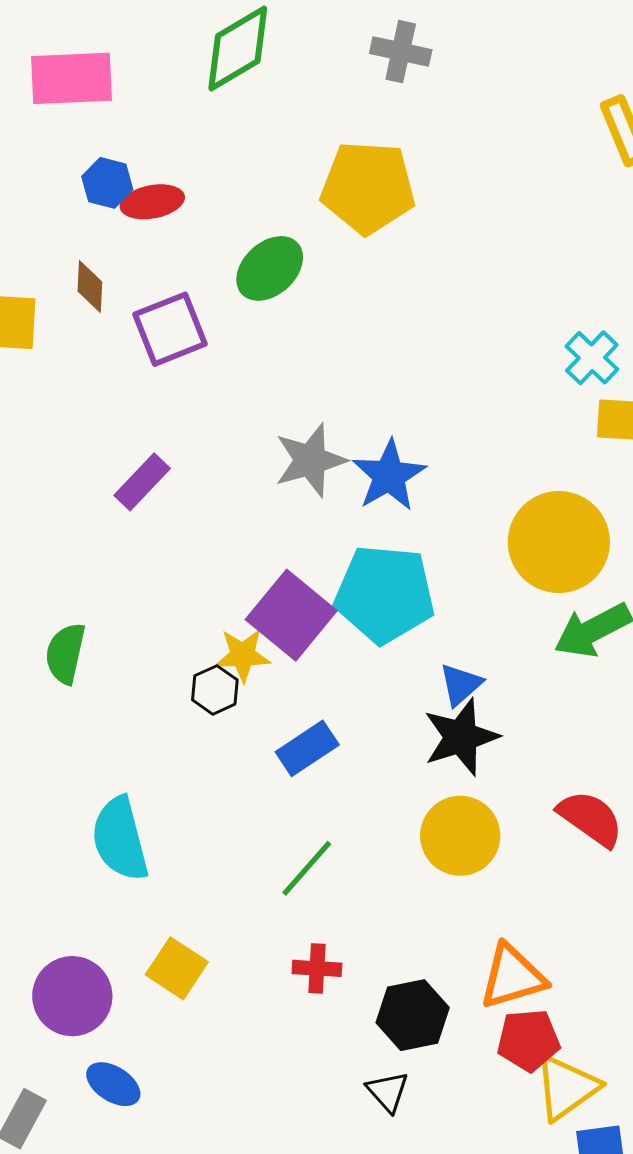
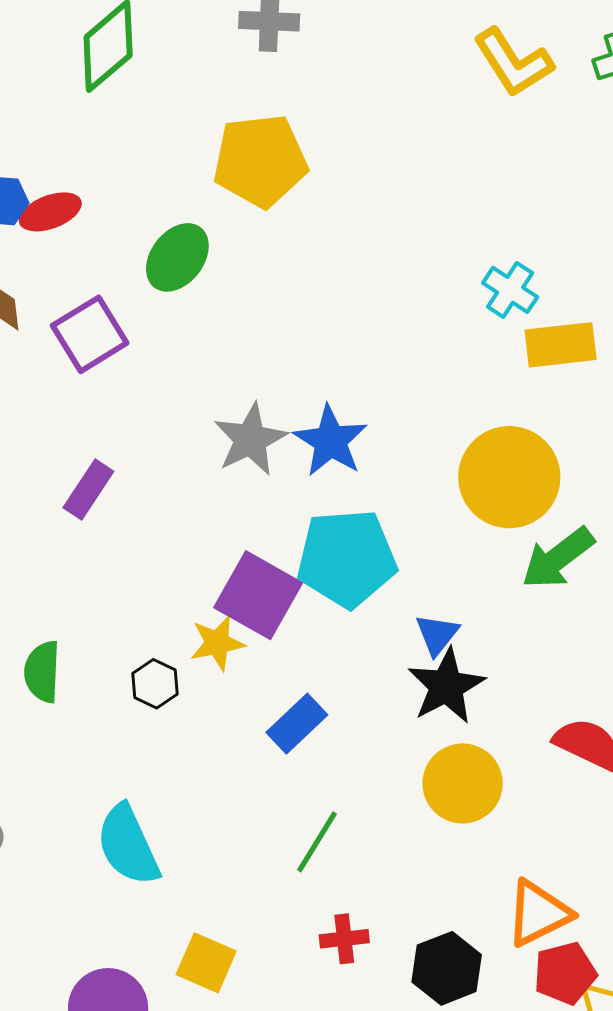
black hexagon: (215, 690) -> (155, 684), moved

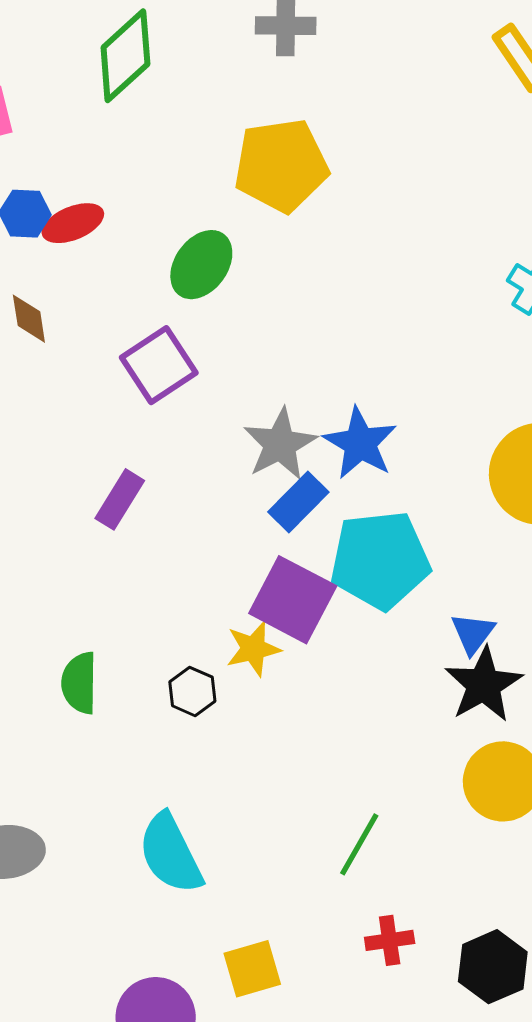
purple square: (90, 334) -> (159, 365), moved
blue rectangle: (297, 724) -> (298, 502), moved
yellow square: (206, 963) -> (252, 969), turned -38

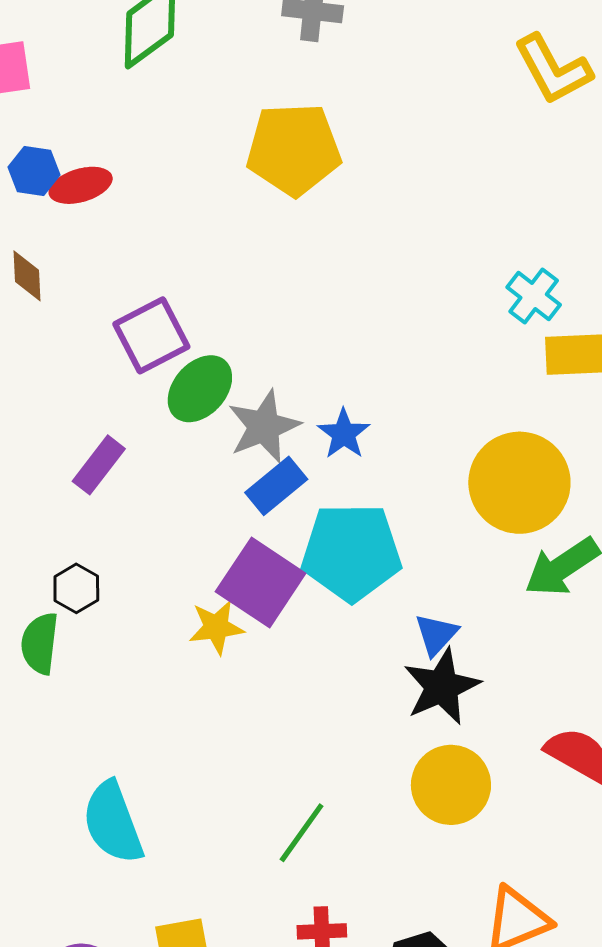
green ellipse: (201, 265) -> (200, 389), moved
blue star: (360, 443) -> (344, 434), size x0.7
black hexagon: (192, 691) -> (76, 588), moved

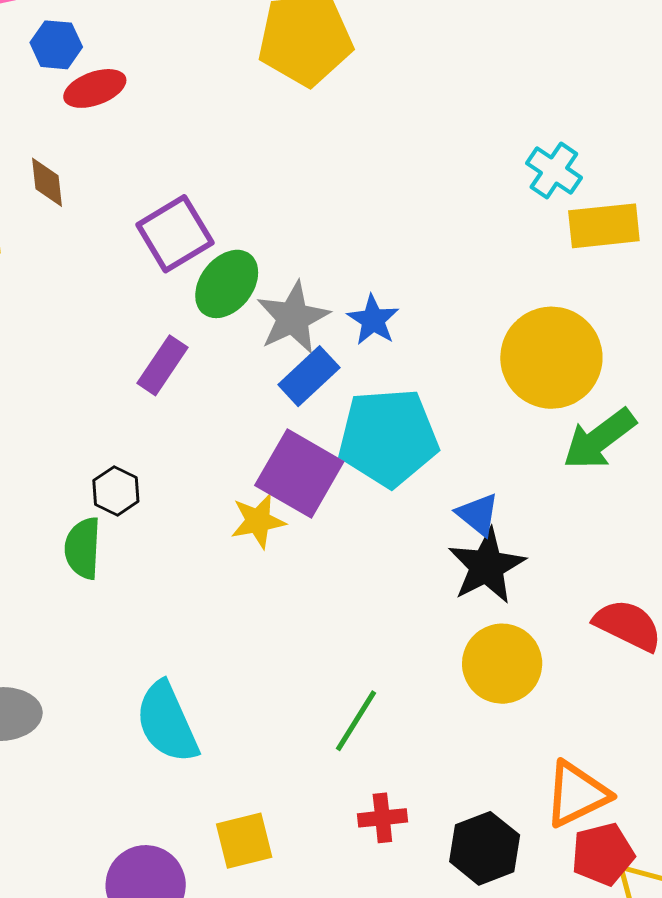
blue hexagon: (34, 171) -> (56, 45), moved
purple rectangle: (99, 465) -> (162, 365), moved
blue triangle: (436, 634) -> (478, 514), turned -30

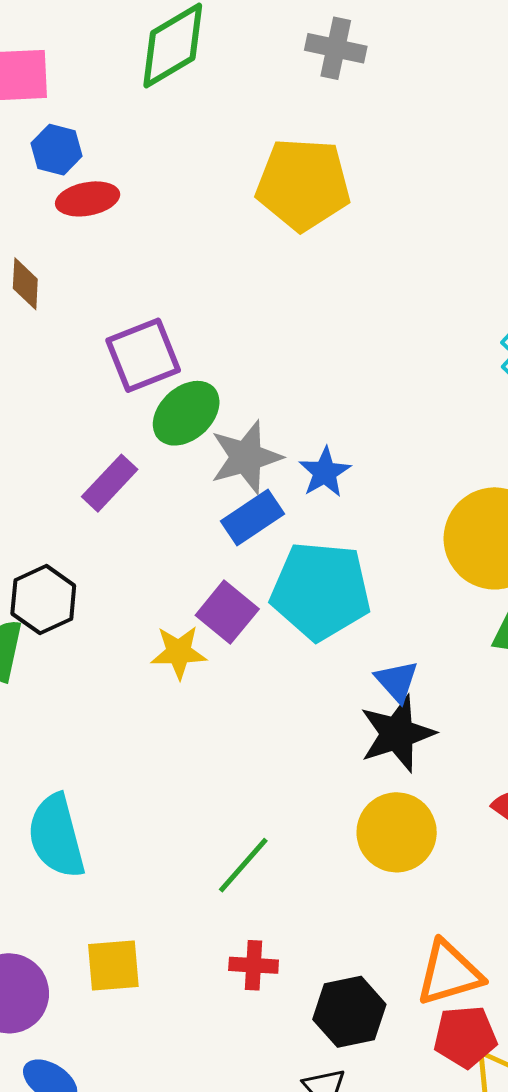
purple square: (299, 474) -> (227, 612), size x0.7
black hexagon: (116, 491) -> (43, 600), size x1.4

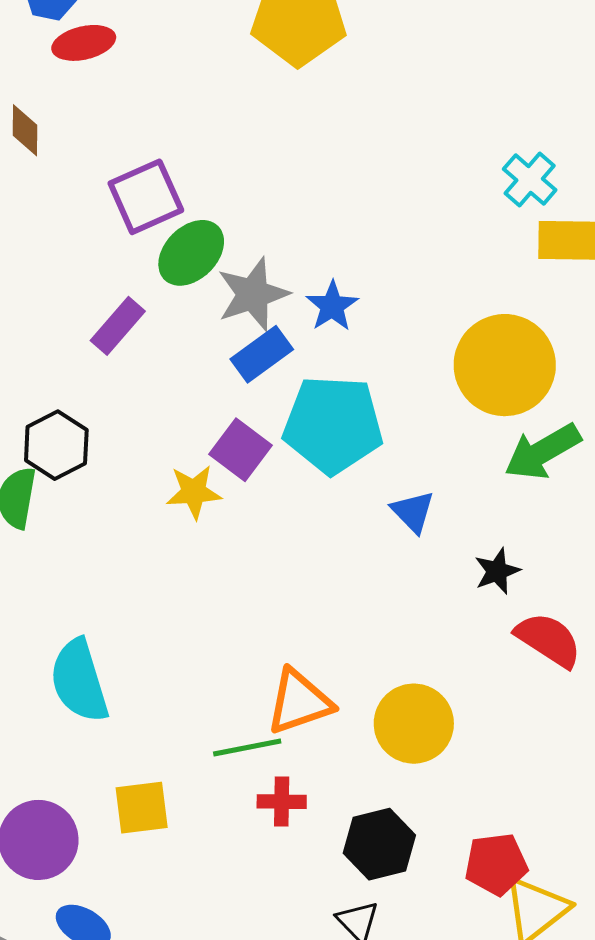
black star: (397, 734) -> (497, 571), moved, size x0.6
yellow circle: (397, 832) -> (414, 724), moved
green line: (243, 865) -> (247, 747), moved, turned 40
orange triangle: (449, 973) -> (299, 702), moved

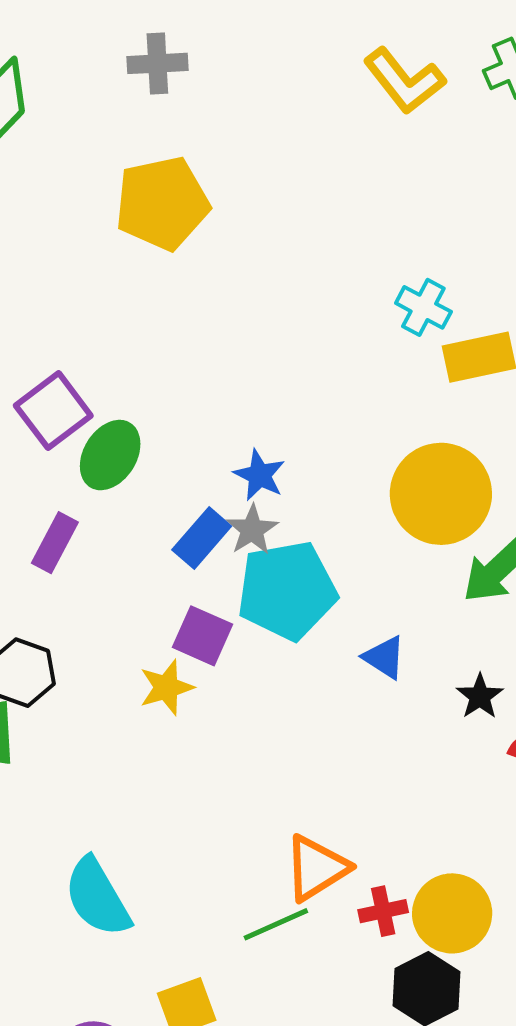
gray star: (253, 294) -> (252, 530), moved, size x0.7
yellow circle: (414, 724) -> (452, 913), moved
red cross: (282, 802) -> (383, 911), moved

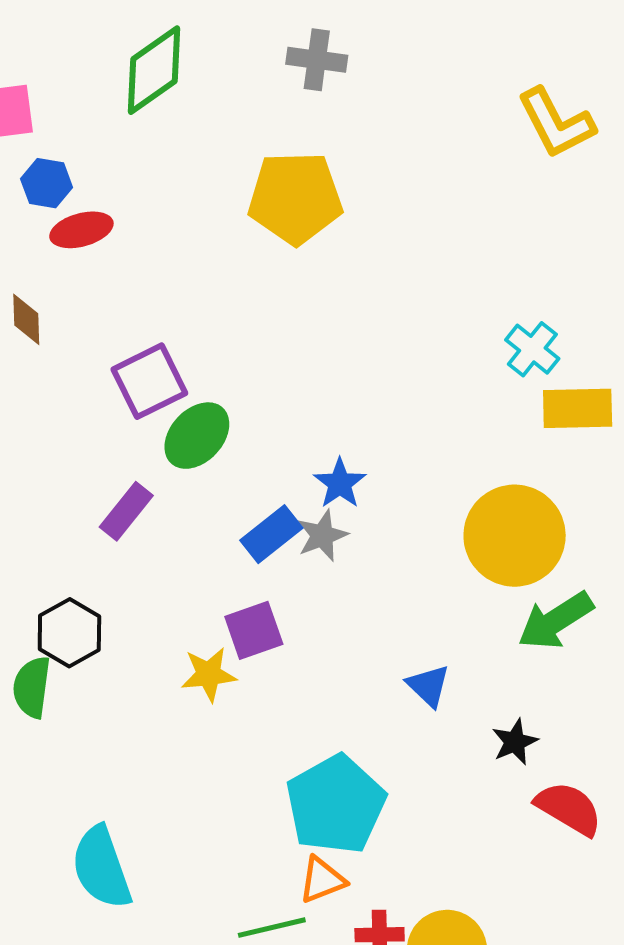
cyan pentagon: (287, 590) -> (336, 804), moved, turned -30
purple square: (203, 636) -> (254, 630), turned 36
orange triangle: (316, 868) -> (322, 880), size x0.7

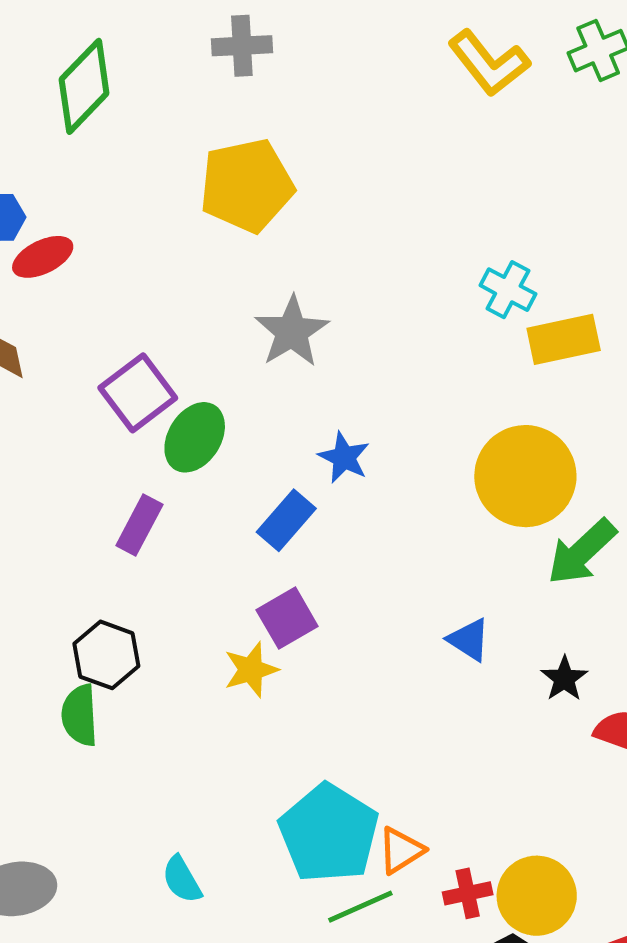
gray star: (322, 536) -> (292, 332), moved, size x1.4
cyan pentagon: (336, 804) -> (329, 833), moved
cyan semicircle: (101, 868) -> (182, 880), size x0.6

